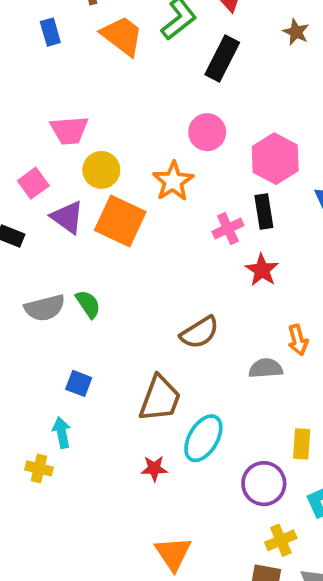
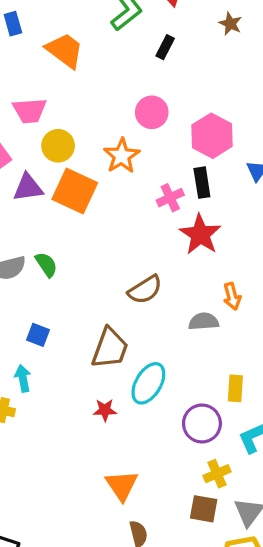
orange trapezoid: (122, 36) -> (65, 50), moved
black rectangle: (222, 58) -> (165, 47), size x0.6
purple triangle: (67, 217) -> (28, 188), turned -44
red star: (262, 270) -> (200, 234), size x1.4

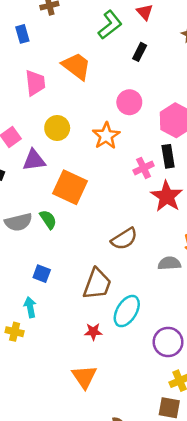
orange trapezoid: (65, 50) -> (76, 66), moved
pink trapezoid: (30, 111) -> (35, 83), moved, turned -92
orange square: (75, 191) -> (70, 187), moved
orange triangle: (122, 485) -> (84, 377), moved

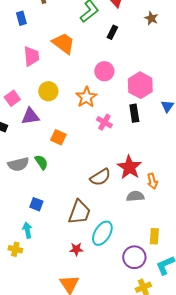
pink cross: (144, 168) -> (104, 122), moved, turned -35
orange square: (70, 187) -> (58, 137), size x0.6
red star: (167, 196) -> (129, 167), moved

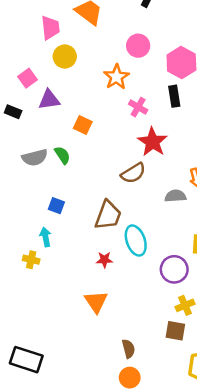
yellow circle: (48, 91) -> (65, 57), moved
red star: (129, 167) -> (153, 142), moved
cyan ellipse: (102, 233) -> (136, 240), turned -50

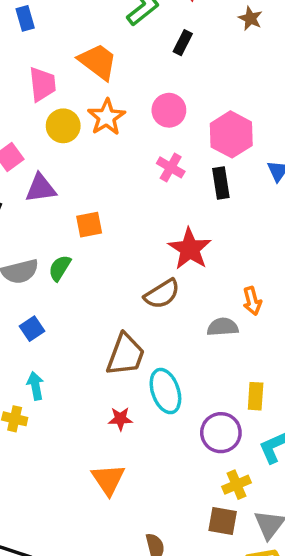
orange star: (116, 77) -> (107, 117), moved
pink cross: (138, 107) -> (171, 167), moved
orange square: (83, 125) -> (89, 225), turned -36
green semicircle: (62, 155) -> (60, 268), turned -114
blue square: (56, 206) -> (32, 329), moved, turned 35

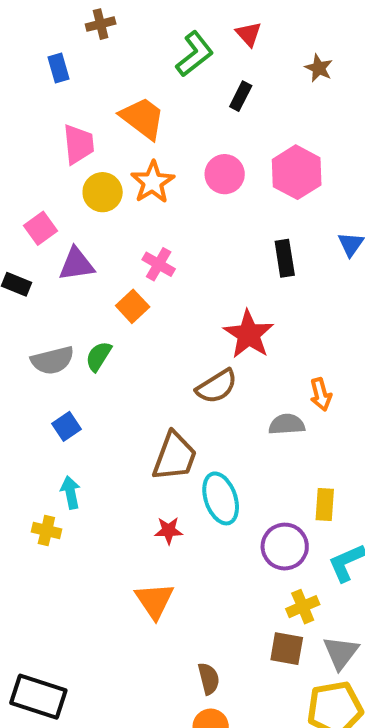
pink hexagon: (231, 134) -> (297, 172), moved
pink cross: (171, 167) -> (159, 264), moved
orange square: (89, 225) -> (133, 306), turned -32

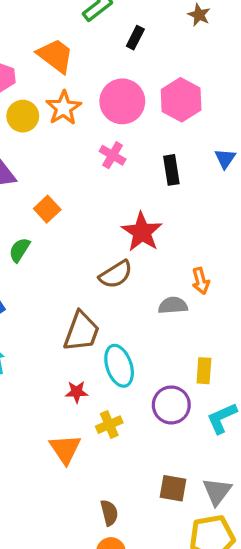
pink circle: (225, 174) -> (122, 101), size x1.4
pink cross: (159, 264) -> (113, 155), moved
yellow cross: (303, 607) -> (109, 425), moved

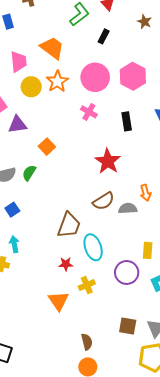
brown semicircle: (116, 274) -> (104, 201), moved

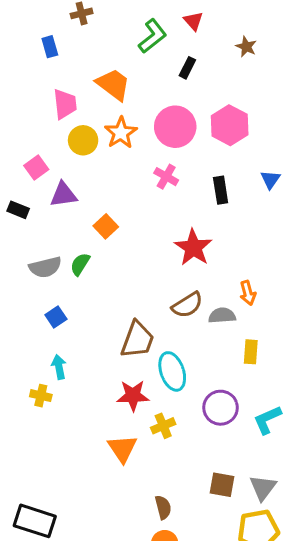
yellow rectangle: (148, 250) -> (251, 352), moved
red star: (66, 264) -> (133, 396), size x1.5

